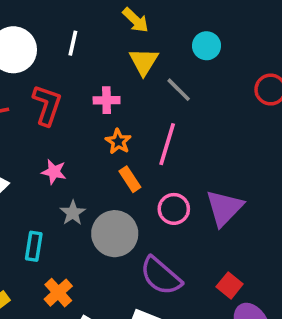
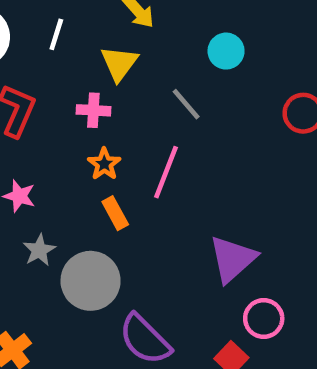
yellow triangle: (144, 62) -> (119, 63), moved
pink circle: (174, 209) -> (264, 319), moved

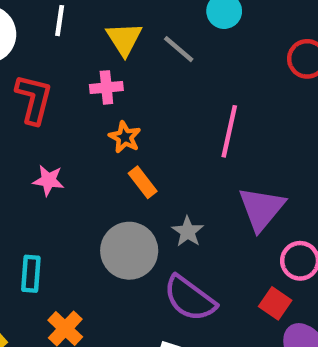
gray line: (186, 104) -> (179, 49), moved
pink line: (166, 172) -> (229, 131), moved
gray star: (39, 250) -> (188, 232), moved

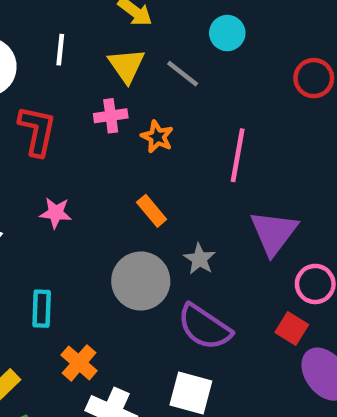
orange star: (125, 137) -> (157, 137), moved

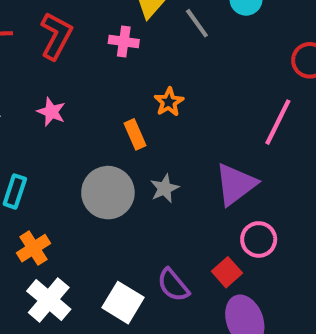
orange star: (157, 137) -> (169, 102), moved
pink line: (238, 155) -> (278, 122), moved
purple semicircle: (204, 327) -> (173, 285), moved, size x0.7

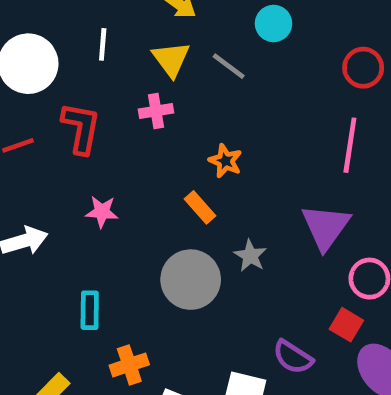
orange cross: (34, 248) -> (129, 365), turned 32

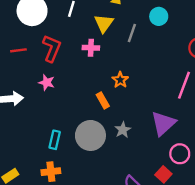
gray line: (229, 66) -> (132, 33), turned 60
pink star: (102, 212) -> (47, 82), moved
cyan rectangle: (90, 310) -> (55, 140), moved

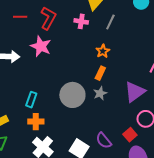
gray line: (132, 33) -> (110, 22), moved
pink star: (47, 82) -> (41, 46), size x1.5
orange rectangle: (103, 100) -> (100, 73), moved, turned 48
cyan rectangle: (55, 140) -> (31, 100), moved

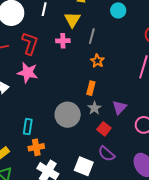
orange star: (103, 51) -> (97, 61), moved
purple triangle: (135, 92) -> (119, 107), moved, size x0.7
red square: (130, 135) -> (104, 129), moved

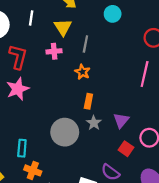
orange star: (97, 61) -> (82, 72), moved
pink star: (28, 73) -> (18, 89), turned -30
red square: (104, 129) -> (126, 149), moved
orange cross: (36, 147) -> (33, 170), turned 35

